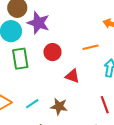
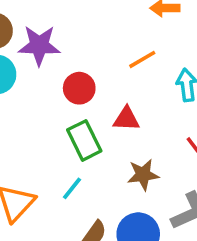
green rectangle: (20, 59) -> (84, 140), moved
brown star: (59, 106) -> (143, 175), moved

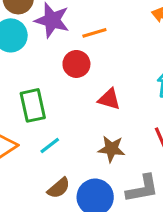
orange line: (142, 59) -> (94, 33), moved
green rectangle: (84, 140) -> (33, 105), moved

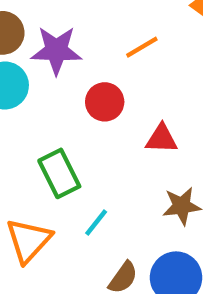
orange line: (94, 33) -> (142, 47), moved

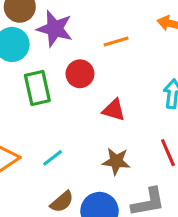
green rectangle: (59, 173) -> (37, 88), moved

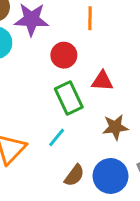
orange line: (116, 41) -> (90, 18), turned -60
green rectangle: (37, 88) -> (69, 98), moved

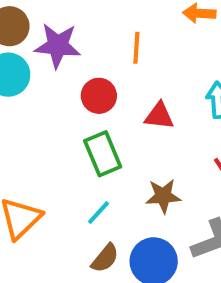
red triangle: (102, 81) -> (159, 116), moved
cyan line: (57, 137) -> (98, 213), moved

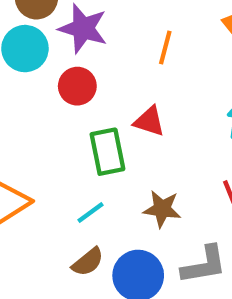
red circle: (99, 96) -> (77, 86), moved
red triangle: (159, 116) -> (149, 121), moved

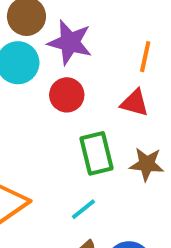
red triangle: (149, 121) -> (135, 103), moved
brown star: (162, 209) -> (147, 164), moved

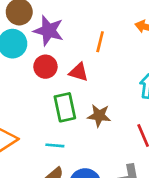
red triangle: (135, 103) -> (79, 72), moved
cyan line: (83, 209) -> (55, 145), turned 42

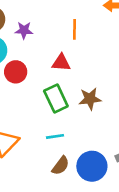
purple star: (49, 31) -> (24, 30), size x0.6
red circle: (45, 67) -> (16, 72), moved

